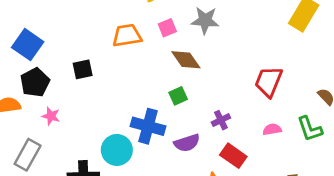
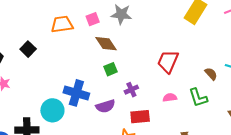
black square: (83, 69) -> (28, 49), turned -35
green square: (178, 96) -> (110, 69), moved
red rectangle: (233, 156) -> (140, 117), turned -42

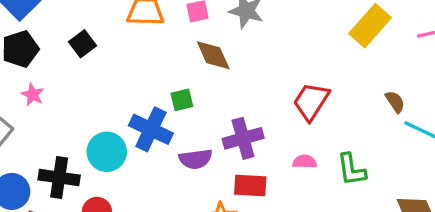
green square: (110, 69) -> (182, 100), moved
brown semicircle: (211, 74) -> (395, 102), moved
purple cross: (131, 90) -> (243, 138), size x1.6

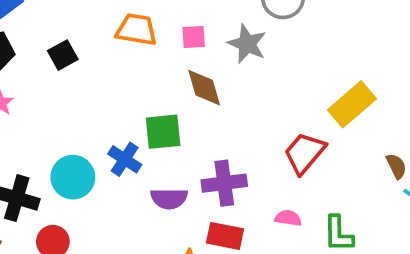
yellow rectangle: (370, 26) -> (352, 104), moved
green square: (182, 100) -> (163, 132), size x1.5
blue cross: (151, 129) -> (125, 159), size x0.7

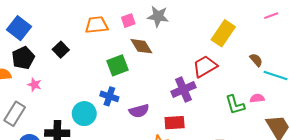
green square: (163, 132) -> (118, 65), moved
red trapezoid: (304, 153) -> (205, 66), turned 35
purple cross: (224, 183) -> (183, 89), moved
pink semicircle: (288, 218) -> (257, 98), moved

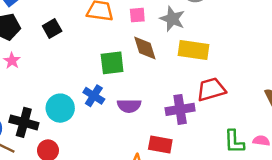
yellow rectangle: (223, 33) -> (194, 50), moved, turned 50
purple semicircle: (139, 111) -> (129, 106), moved

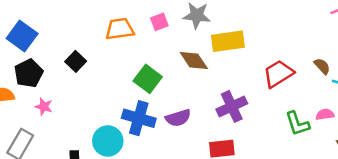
brown diamond: (145, 48) -> (194, 61), moved
green square: (112, 63) -> (148, 79), turned -30
red trapezoid: (211, 89) -> (278, 74), moved
blue cross: (94, 96) -> (139, 118), size x1.4

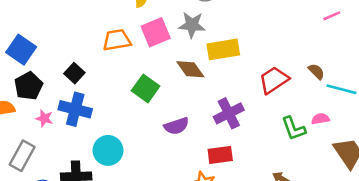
pink square: (159, 22) -> (156, 32), size x1.6
blue cross: (139, 118) -> (75, 109), moved

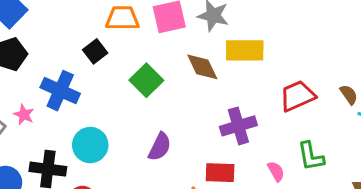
black square: (74, 73) -> (95, 51), moved
pink star: (44, 118) -> (24, 115), moved
pink semicircle: (320, 119) -> (276, 171), moved, turned 60
purple semicircle: (176, 126) -> (160, 147), moved, turned -55

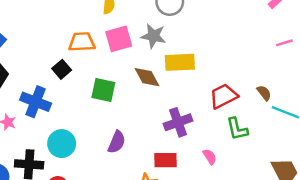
green square: (146, 80) -> (103, 90), turned -30
green L-shape: (311, 156) -> (237, 129), moved

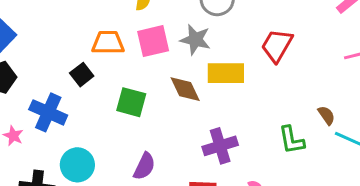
red trapezoid: (223, 96) -> (277, 45), moved, turned -36
green L-shape: (237, 129) -> (291, 140), moved

